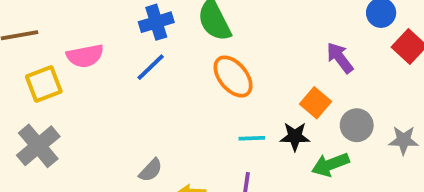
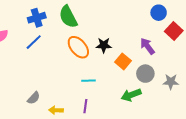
purple arrow: (340, 58) -> (147, 46), moved
black star: (295, 136) -> (104, 45), moved

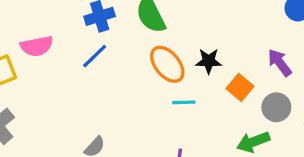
cyan line: (88, 81) -> (184, 102), moved

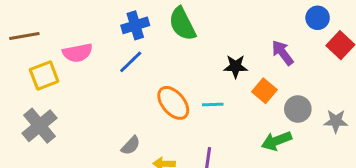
purple arrow: (280, 63) -> (283, 53), moved
orange ellipse: (167, 64) -> (173, 103), moved

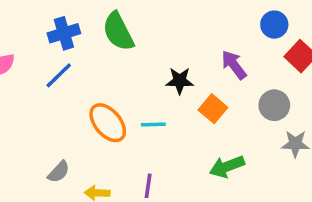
gray circle: (298, 109) -> (274, 105), moved

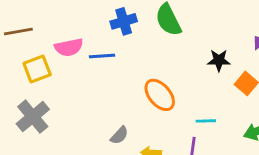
blue line: (59, 75) -> (102, 56), moved, turned 40
cyan line: (153, 124) -> (206, 121), moved

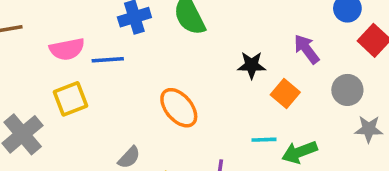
yellow square: (37, 69) -> (71, 99), moved
cyan line: (206, 121) -> (264, 140), moved

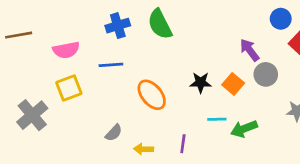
blue line: (108, 60) -> (111, 65), moved
black star: (252, 65) -> (201, 83), moved
gray circle: (347, 90) -> (266, 74), moved

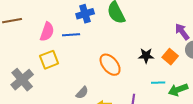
pink semicircle: (66, 50) -> (47, 32), turned -60
blue line: (111, 65) -> (71, 35), moved

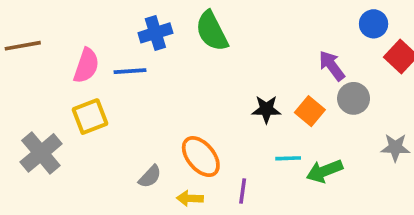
orange ellipse: (110, 65) -> (201, 157), moved

